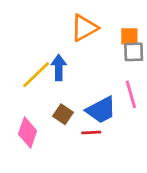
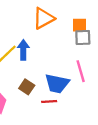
blue trapezoid: (101, 110) -> (57, 84), turned 40

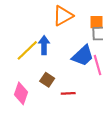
blue trapezoid: (57, 84) -> (83, 56), moved, turned -55

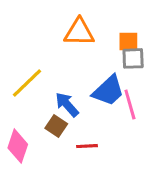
orange triangle: (63, 16) -> (79, 32), turned 30
blue arrow: (44, 45) -> (67, 105), moved, turned -42

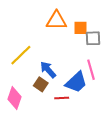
orange square: (128, 42) -> (80, 28), moved
blue trapezoid: (108, 91) -> (76, 82), moved

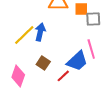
blue arrow: (48, 70) -> (40, 32), moved, turned 54
red line: (62, 98) -> (63, 76), turned -40

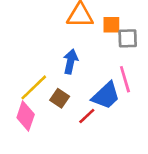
blue arrow: (40, 32) -> (70, 62), moved
yellow line: (24, 35) -> (34, 87), moved

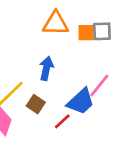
gray square: (128, 38) -> (102, 31), moved
pink line: (125, 79) -> (99, 86), turned 55

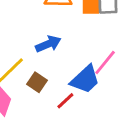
blue arrow: (46, 68) -> (48, 44), turned 55

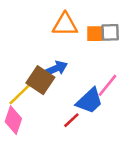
brown square: (37, 82) -> (40, 80), moved, size x1.5

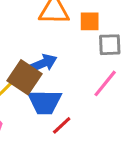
gray square: (110, 32) -> (110, 45), moved
blue trapezoid: (90, 101) -> (45, 102), moved, turned 44

